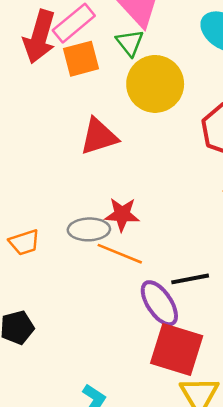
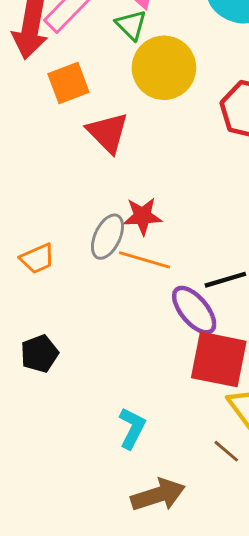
orange square: (81, 59) -> (68, 83), moved
red triangle: (99, 136) -> (108, 133), turned -51
gray ellipse: (89, 229) -> (107, 237), turned -57

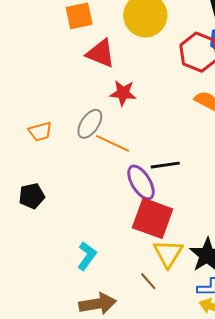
red triangle: (108, 133) -> (101, 53), turned -32
red star: (142, 216) -> (123, 93), moved

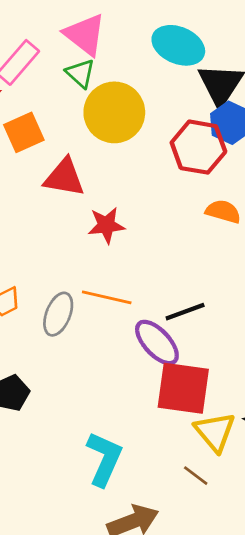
gray ellipse: (90, 124) -> (58, 314), moved
cyan L-shape: (87, 256) -> (104, 459), size x1.4

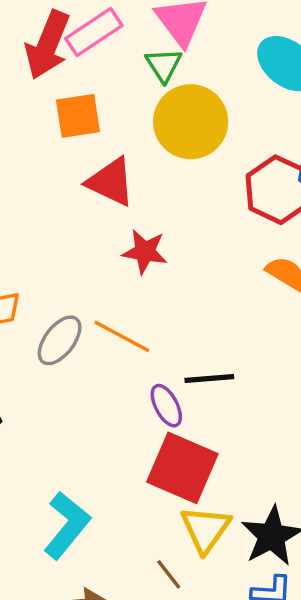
purple ellipse: (157, 342) -> (166, 406), size x0.7

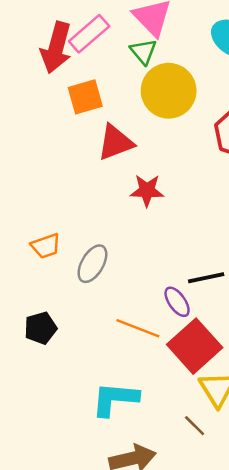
red triangle: (111, 182) -> (115, 142), turned -39
orange line: (122, 336) -> (138, 328), moved
red square: (182, 468) -> (195, 346), turned 32
cyan L-shape: (67, 525) -> (115, 399), turned -117

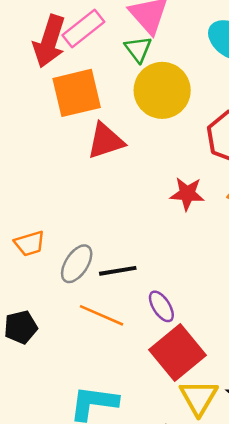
orange square: (85, 97) -> (77, 93), size x1.4
red star: (147, 191) -> (187, 194), moved
black line: (206, 278) -> (118, 271), moved
orange line: (138, 328) -> (101, 315), moved

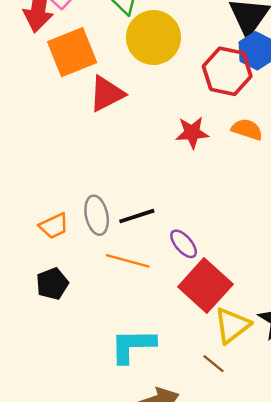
orange trapezoid: (30, 243) -> (54, 226), moved
gray ellipse: (77, 264) -> (97, 215), turned -36
yellow triangle: (199, 397) -> (232, 325), turned 30

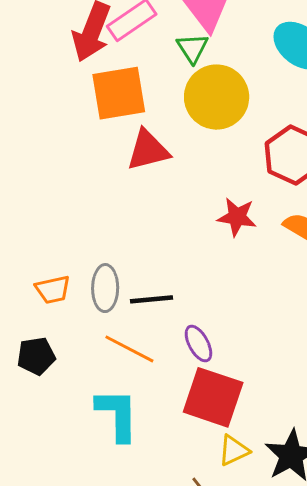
red square: (205, 285) -> (213, 397), turned -36
yellow triangle: (232, 325) -> (234, 450), size x0.7
cyan L-shape: (133, 346) -> (117, 415), moved, turned 78

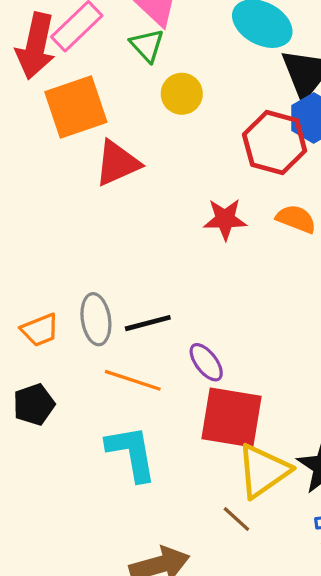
yellow circle: (217, 97) -> (182, 94), size x0.6
yellow triangle: (234, 450) -> (263, 471), size x1.6

